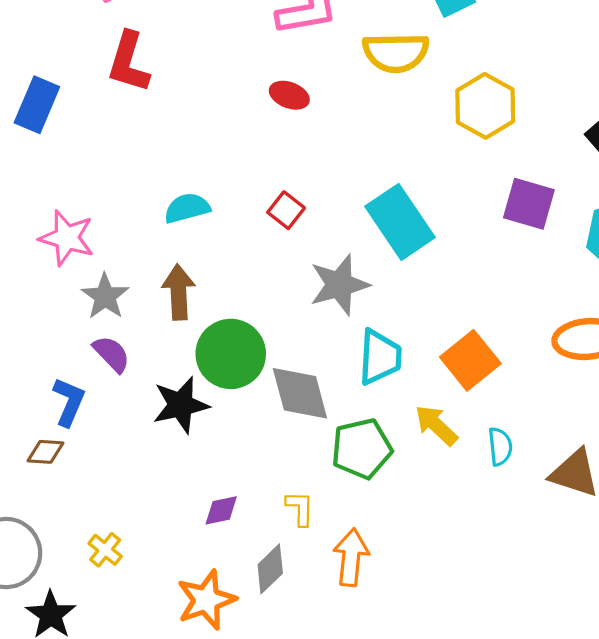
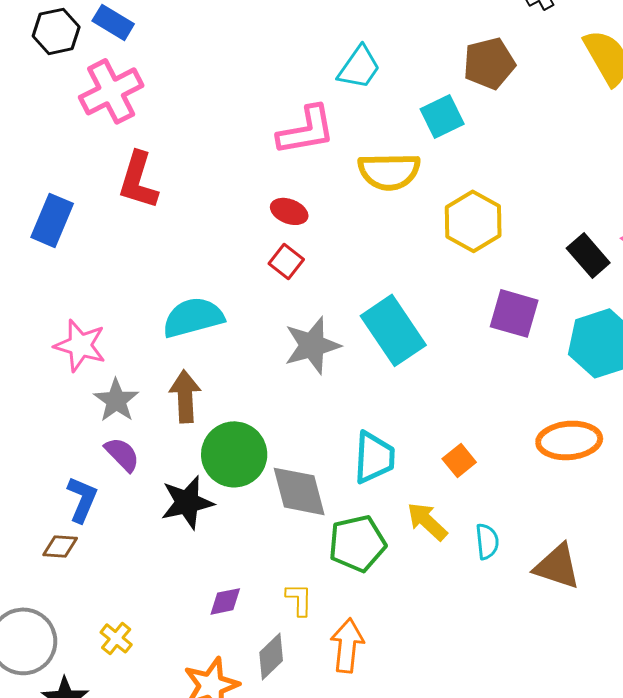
cyan semicircle: (187, 208) -> (193, 317), size x1.4
red square: (286, 210) -> (286, 261), moved
gray star: (339, 285) -> (312, 345), moved
orange square: (470, 360) -> (459, 460), size x0.6

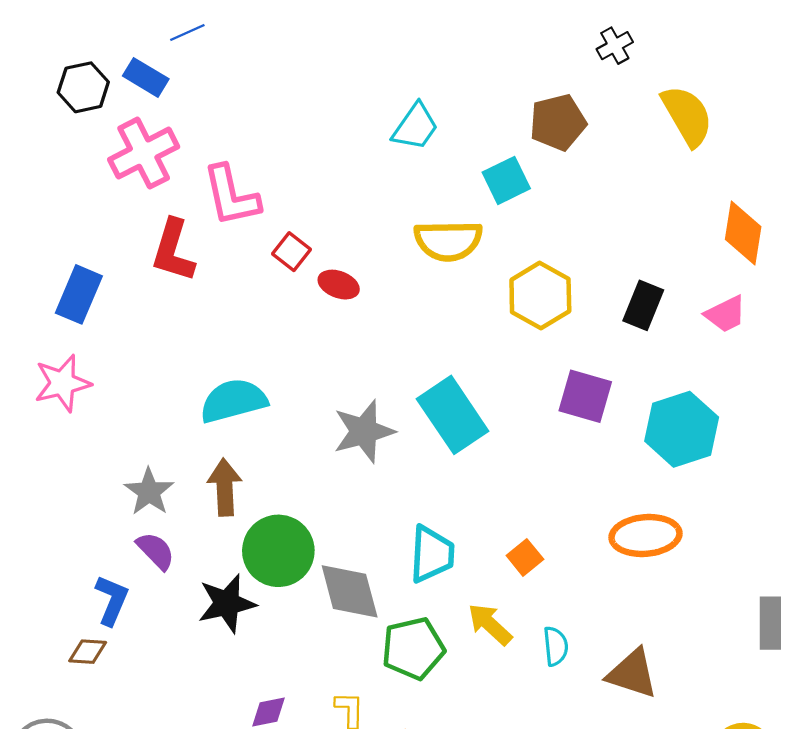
pink L-shape: (306, 130) -> (231, 196), moved, turned 88
black rectangle: (588, 255) -> (643, 305), moved, turned 63
red square: (286, 261) -> (292, 252), moved
pink star: (80, 345) -> (62, 383), moved, turned -30

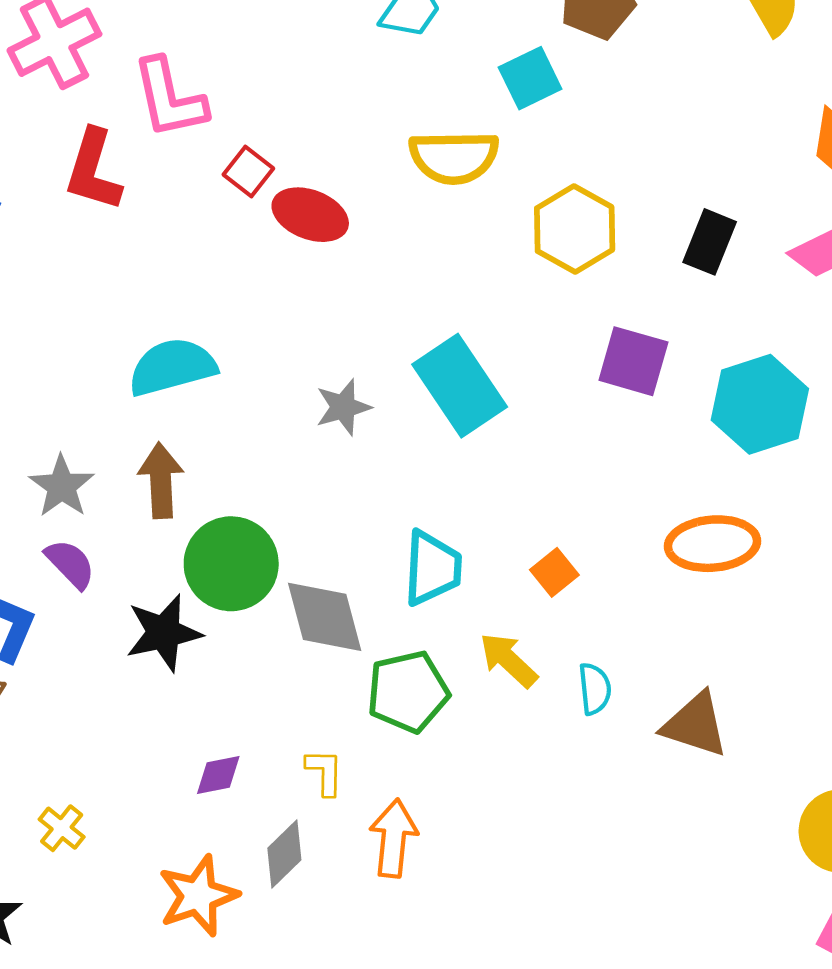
red ellipse: (339, 285) -> (310, 215), size x1.4
gray star: (364, 431) -> (343, 407), size x0.7

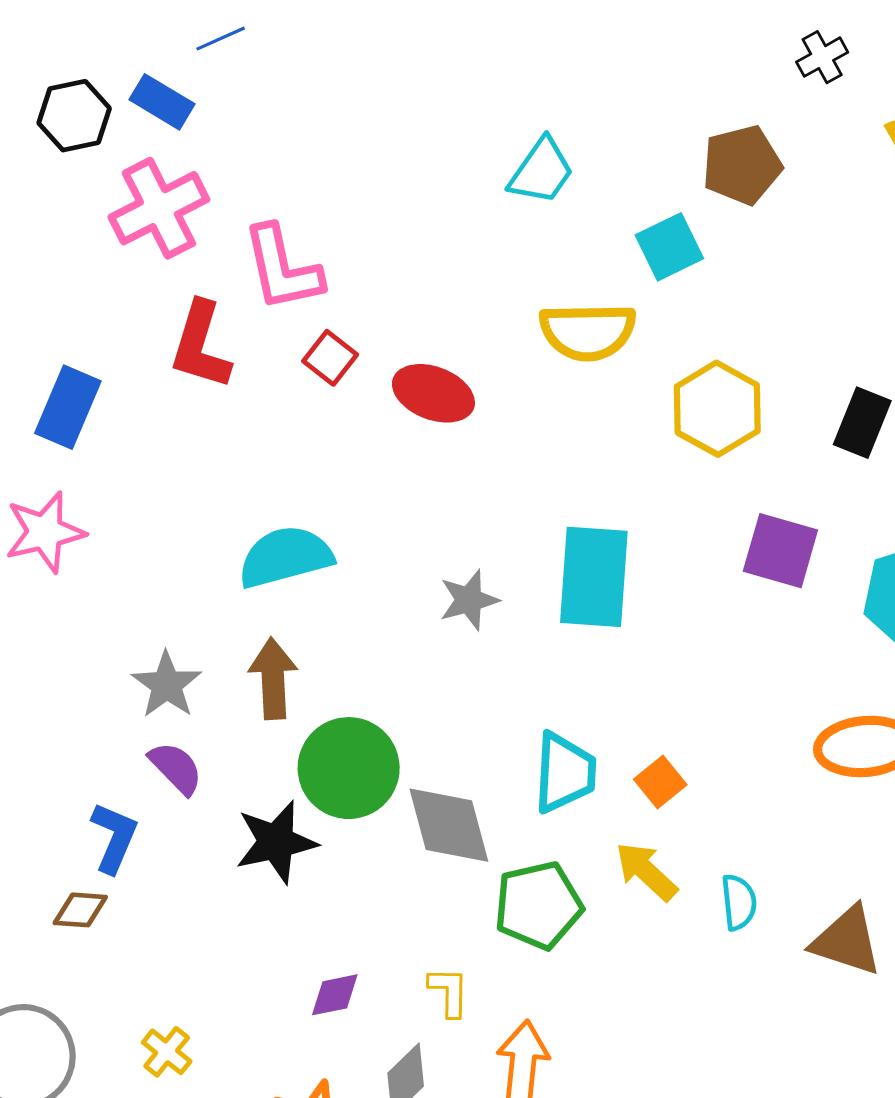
red square: (248, 172) -> (330, 358), moved
cyan rectangle: (460, 386) -> (594, 577), turned 38
orange square: (554, 572) -> (660, 782), moved

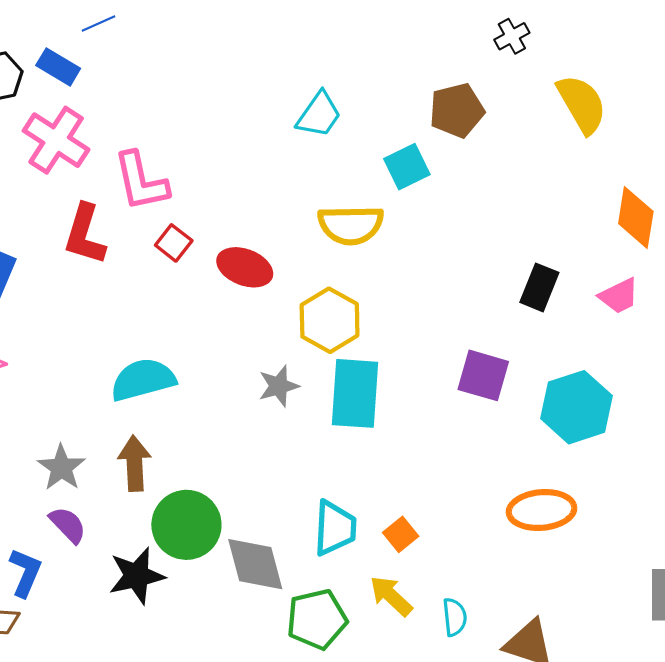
pink cross: (159, 208) -> (56, 140), turned -30
yellow hexagon: (717, 409) -> (330, 320), moved
gray star: (469, 600) -> (279, 386), moved

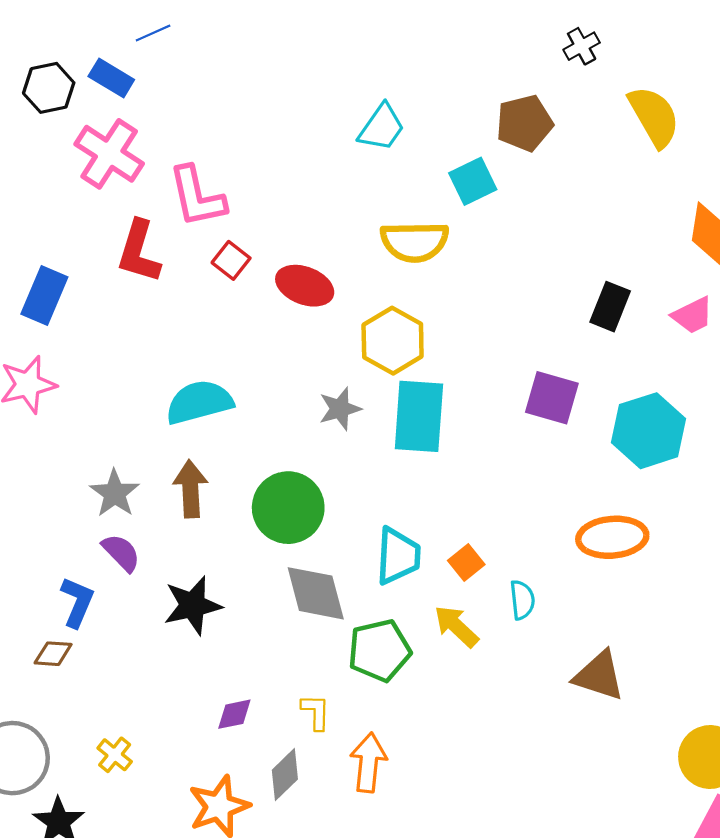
green circle: (186, 525) -> (288, 508), moved
cyan semicircle: (455, 617) -> (522, 600), moved

